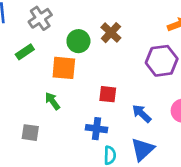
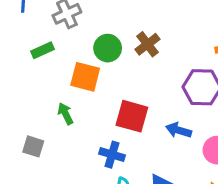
red square: (108, 94) -> (132, 116), size x1.5
blue arrow: (142, 113) -> (179, 130), moved, turned -36

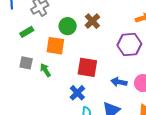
blue arrow: (179, 130) -> (119, 82), moved
gray square: (33, 146) -> (26, 63), moved
blue cross: (112, 155) -> (77, 93), turned 35

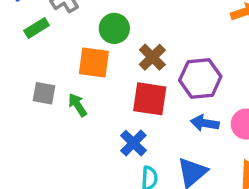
brown cross: (92, 21) -> (152, 57), moved
green rectangle: (27, 32) -> (37, 28), moved
purple hexagon: (129, 45) -> (200, 78), moved

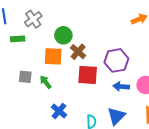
green rectangle: (37, 28) -> (18, 39), turned 32
brown cross: (152, 57) -> (78, 52), moved
blue cross: (133, 143) -> (59, 111), moved

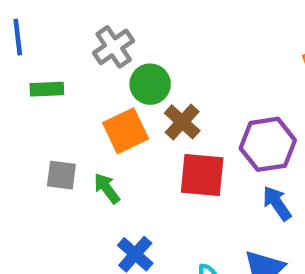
gray cross: (33, 19) -> (114, 47), moved
orange square: (53, 56) -> (126, 131), turned -30
blue arrow: (121, 86) -> (277, 203), turned 49

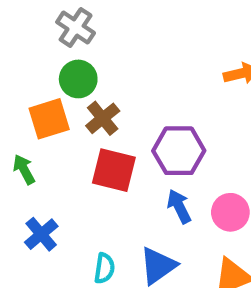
gray cross: (114, 47) -> (76, 28), moved, turned -30

